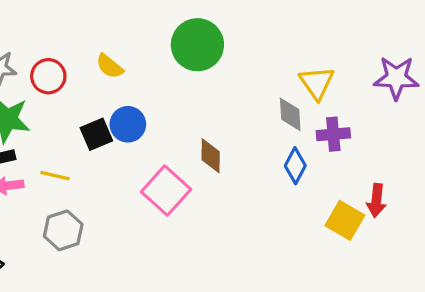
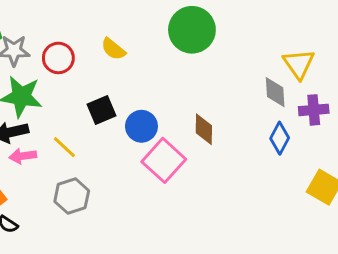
blue circle: (128, 124) -> (141, 126), moved
yellow line: (55, 176) -> (64, 147), turned 30

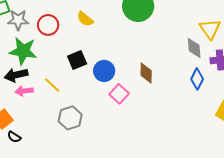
pink square: (164, 160) -> (119, 94), size x0.7
gray hexagon: (72, 196) -> (70, 118), moved

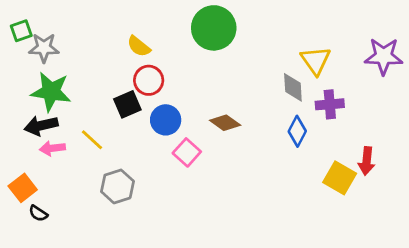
red circle: (48, 25) -> (149, 80), moved
brown diamond: (146, 73) -> (225, 123), turned -55

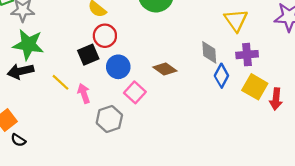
gray diamond: (293, 87) -> (209, 52), moved
pink arrow: (52, 148) -> (84, 93), moved, turned 78
yellow square: (340, 178) -> (255, 87), moved
gray hexagon: (117, 186) -> (109, 119), moved

